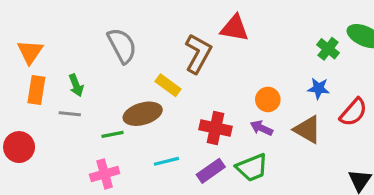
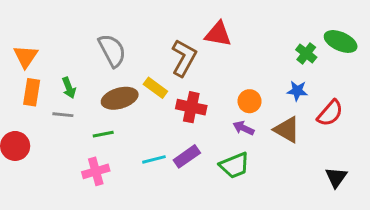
brown ellipse: (143, 114) -> (120, 98), moved
red cross: (216, 128) -> (191, 107), moved
purple rectangle: (211, 171) -> (187, 156), moved

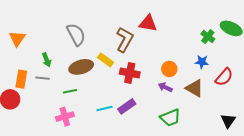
orange rectangle: (32, 92) -> (21, 79), moved
green trapezoid: (235, 165) -> (170, 118), moved

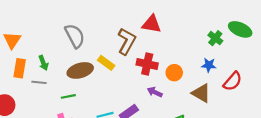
red cross: (130, 73) -> (147, 64), moved
orange rectangle: (21, 79) -> (20, 68), moved
purple arrow: (165, 87) -> (155, 92), moved

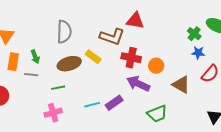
gray semicircle: (75, 36) -> (64, 32), turned 30
brown L-shape: (127, 41) -> (112, 37), turned 80
blue star: (209, 65) -> (198, 53), moved
purple arrow: (155, 92) -> (138, 84), size x1.6

